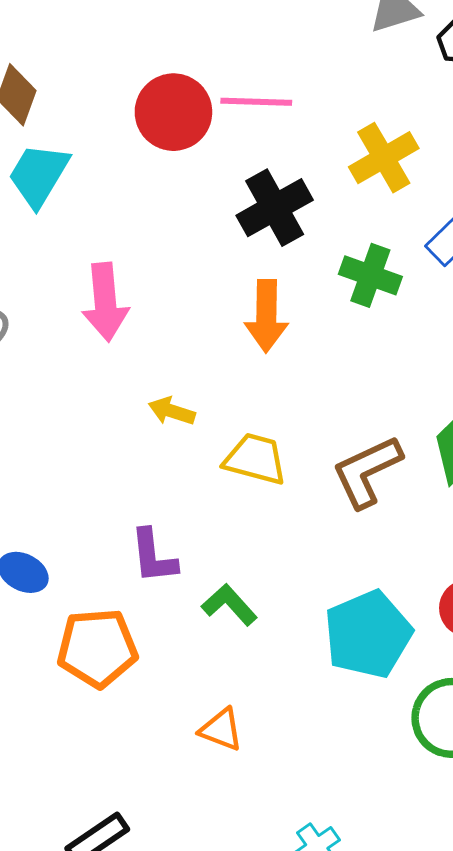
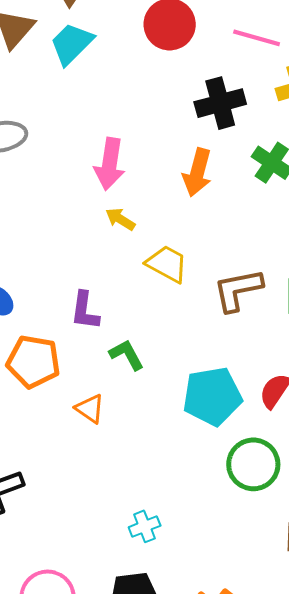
pink line: (256, 102) -> (257, 38), moved
pink arrow: (105, 302) -> (110, 164), moved
orange triangle: (221, 730) -> (90, 409), moved

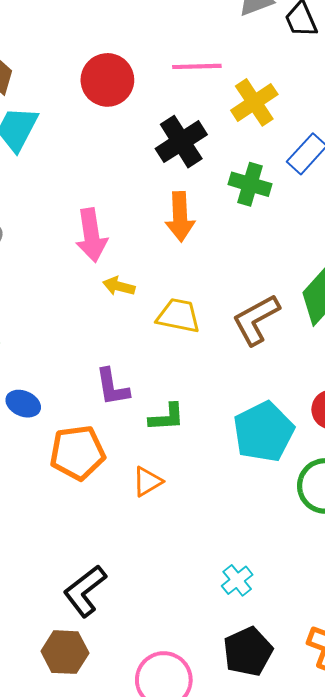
green L-shape: (127, 355) -> (167, 417), turned 132
orange triangle: (90, 409) -> (147, 482), turned -48

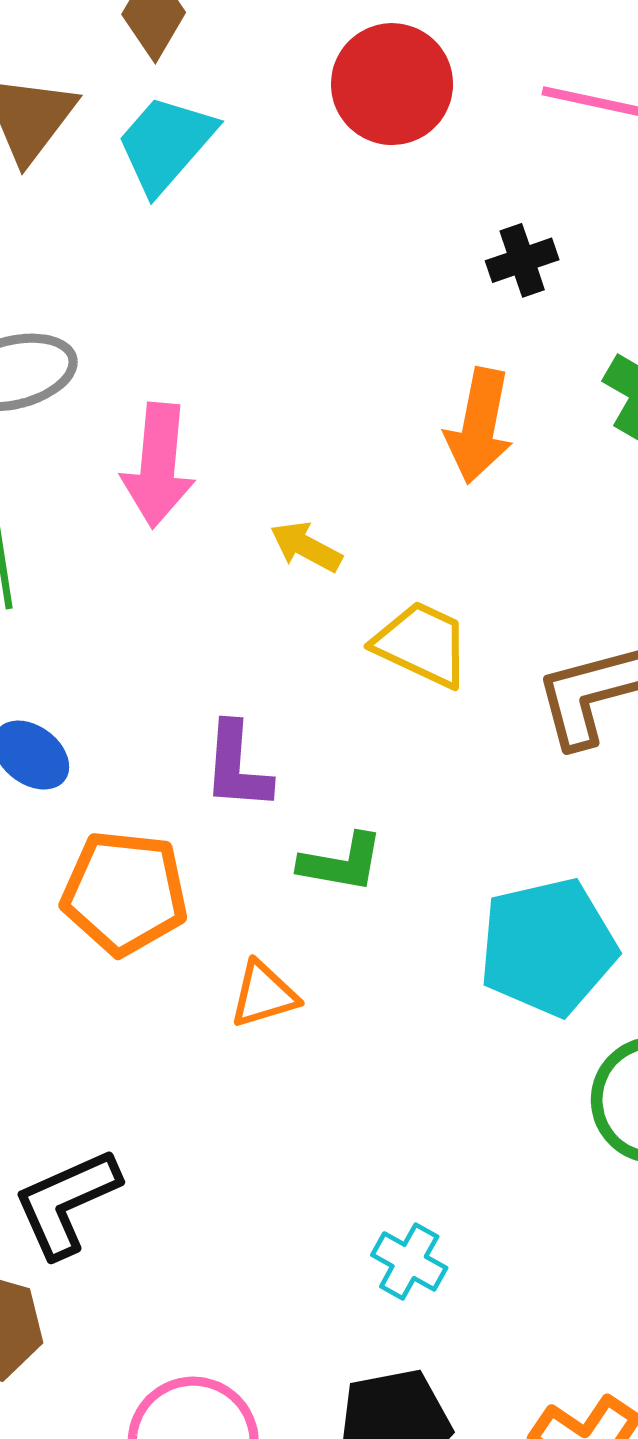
black cross: (181, 142) -> (522, 260), size x0.6
pink arrow: (91, 235) -> (158, 465), moved
cyan cross: (237, 580) -> (409, 1261), turned -36

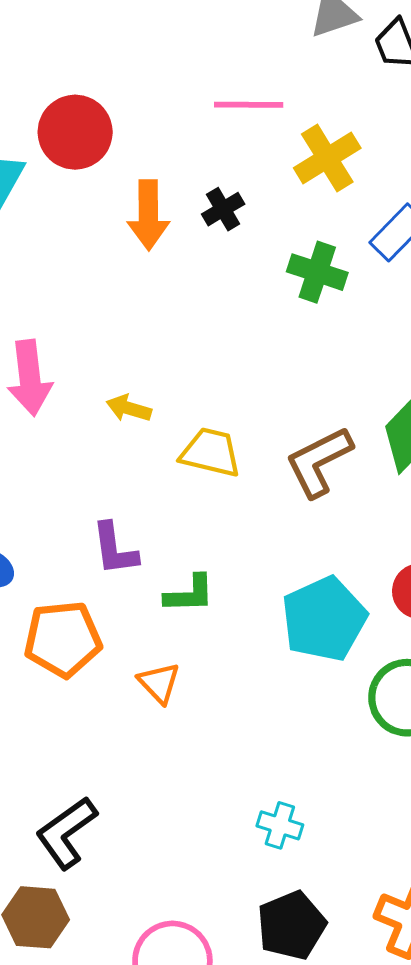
red circle: (392, 84) -> (75, 132), moved
orange arrow: (479, 426) -> (148, 215), moved
orange triangle: (264, 994) -> (159, 683), turned -45

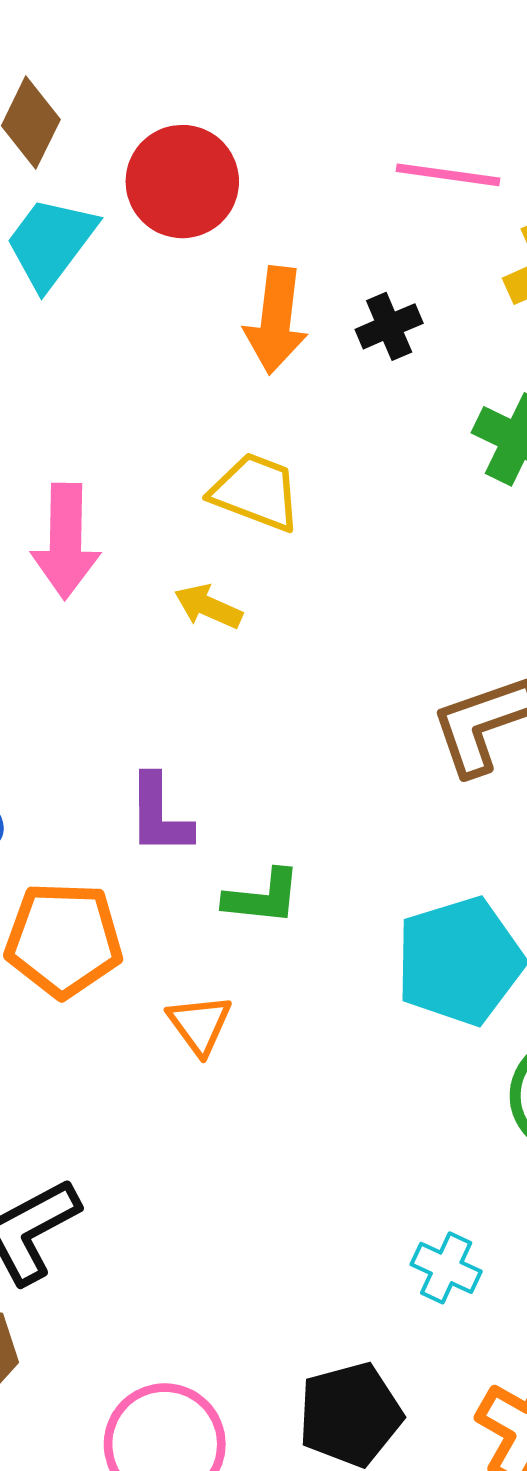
yellow trapezoid: (211, 452) -> (256, 492), moved
cyan cross: (280, 825) -> (446, 1268), moved

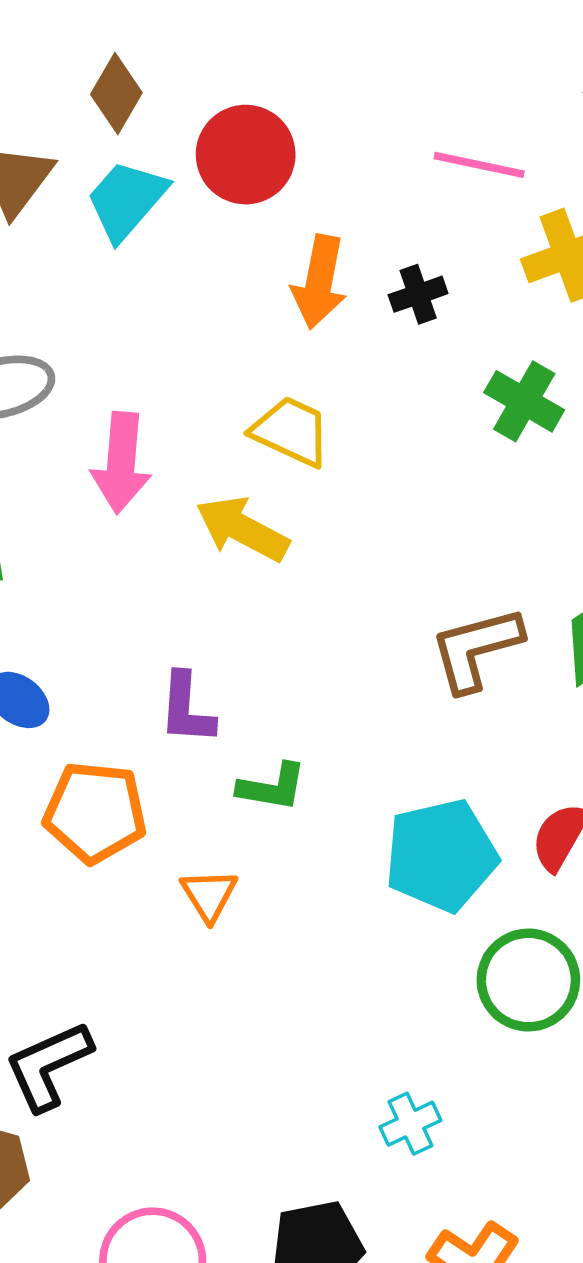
yellow arrow: (208, 607) -> (242, 529), size x1.6
cyan cross: (446, 1268) -> (410, 1124), turned 36

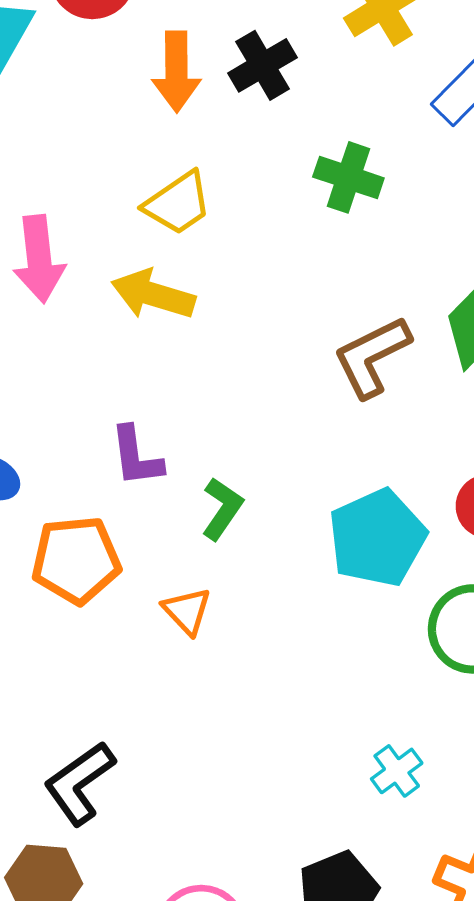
black cross: (418, 294) -> (262, 65), size x1.4
green cross: (524, 401) -> (348, 177), moved
yellow trapezoid: (291, 431) -> (178, 203), turned 132
green L-shape: (272, 787) -> (222, 509), turned -54

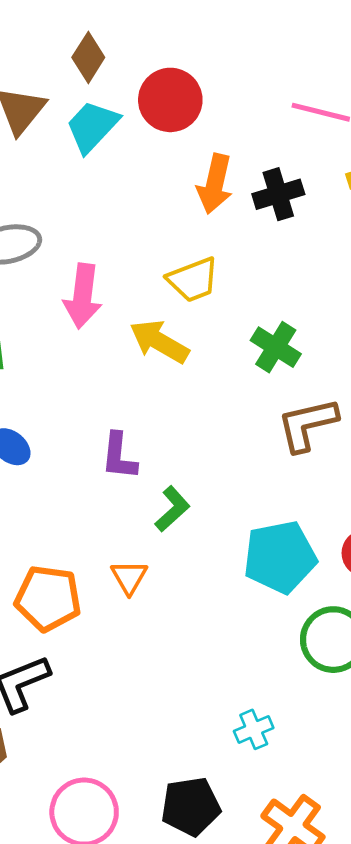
green cross: (348, 177) -> (276, 347), moved
orange pentagon: (76, 560) -> (48, 598), moved

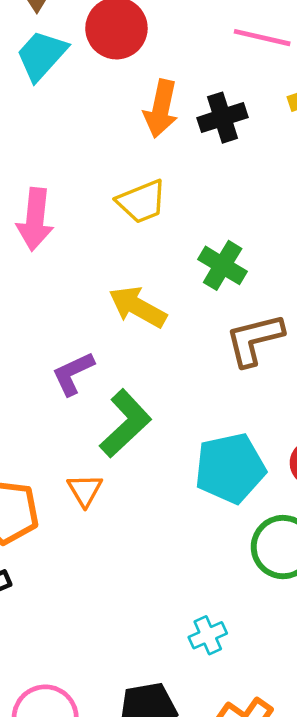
yellow arrow: (159, 342) -> (138, 307), moved
purple L-shape: (119, 456) -> (73, 373), turned 60
green L-shape: (172, 509) -> (125, 423), size x1.5

